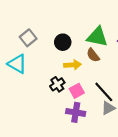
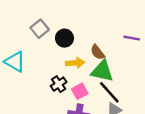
green triangle: (97, 37) -> (102, 71), moved
gray square: (28, 38) -> (40, 29), moved

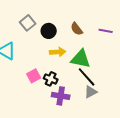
brown semicircle: (98, 52) -> (77, 29), moved
black cross: (59, 84) -> (51, 79), moved, turned -32
pink square: (80, 91) -> (34, 76), moved

